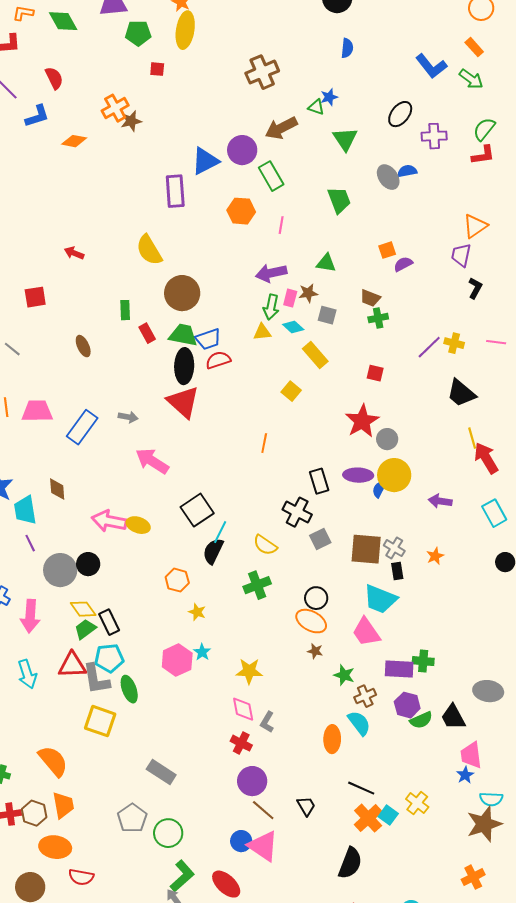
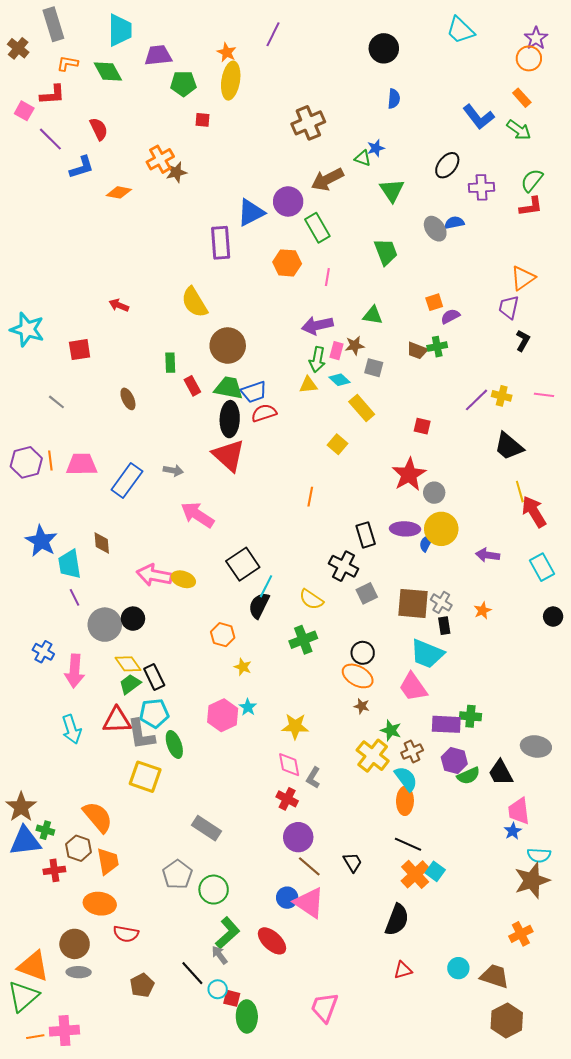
green cross: (378, 318) -> (437, 347), moved
orange ellipse: (332, 739) -> (405, 801), moved
yellow cross: (417, 803) -> (373, 756), moved, size x1.4
brown hexagon: (34, 813) -> (79, 848), moved

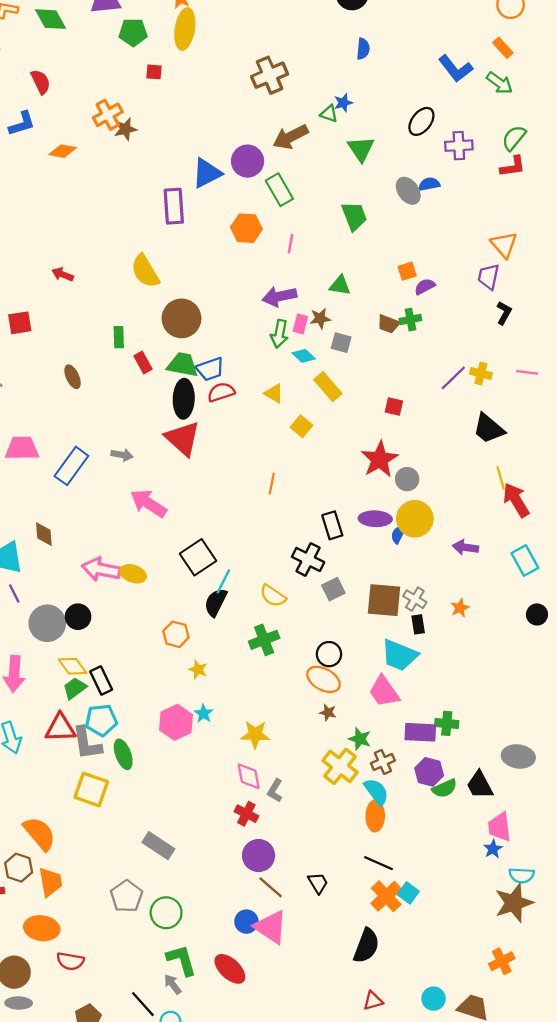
orange triangle: (523, 278) -> (504, 245), turned -36
yellow triangle: (308, 385) -> (274, 393), moved, turned 36
green L-shape: (228, 933) -> (181, 960), turned -64

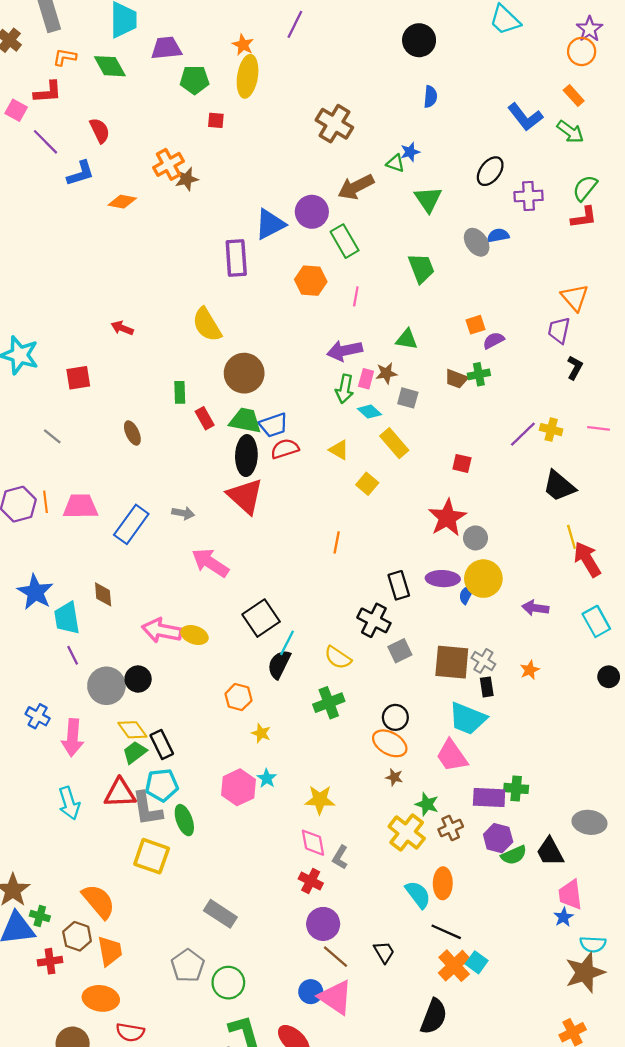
brown cross: (270, 75) -> (334, 124), turned -36
cyan semicircle: (376, 792) -> (418, 895), moved

